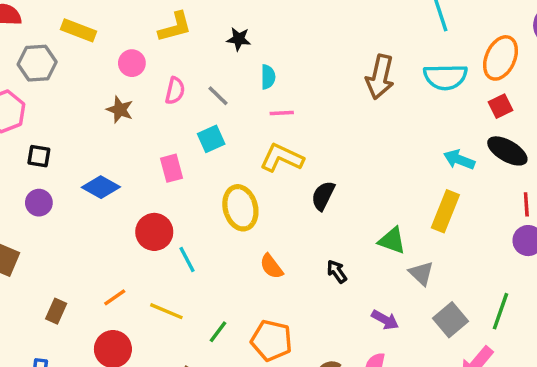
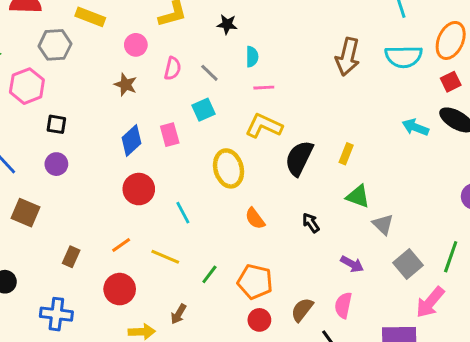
blue diamond: (101, 187) -> (131, 141), moved, turned -72
black semicircle: (323, 196) -> (299, 158), size x1.4
yellow rectangle: (445, 211) -> (346, 154), moved, size x0.6
red circle: (154, 232) -> (139, 189), moved

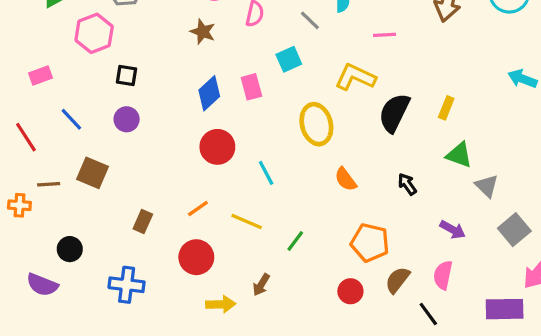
gray line: (209, 73) -> (310, 20), moved
pink line: (264, 88) -> (385, 35), moved
orange pentagon: (255, 282) -> (370, 243), moved

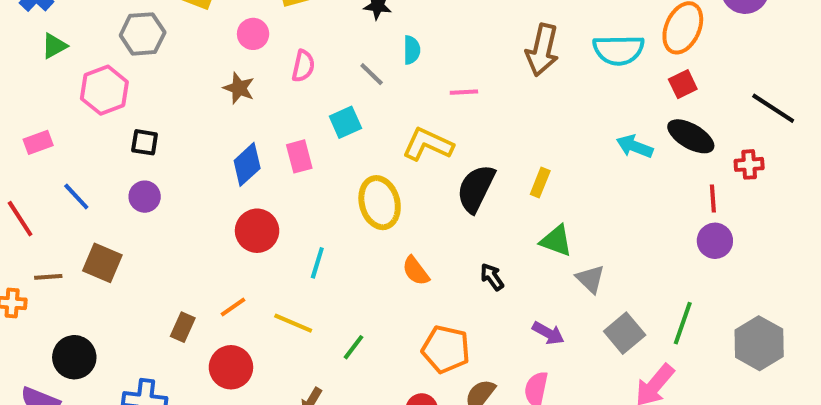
cyan line: (266, 173) -> (317, 263), turned 45
brown rectangle: (143, 221) -> (183, 327), moved
black circle: (70, 249) -> (74, 357), size x1.4

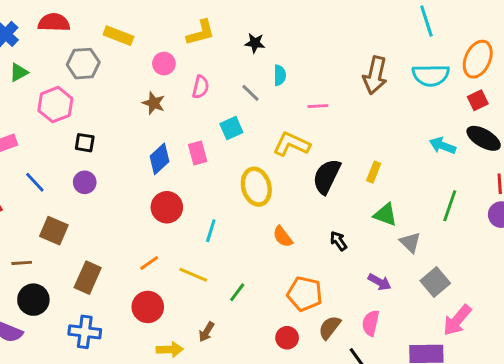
brown line: (48, 277) -> (22, 263), moved
green line: (683, 323) -> (450, 206), moved
brown rectangle: (183, 327) -> (88, 278), moved, size x1.5

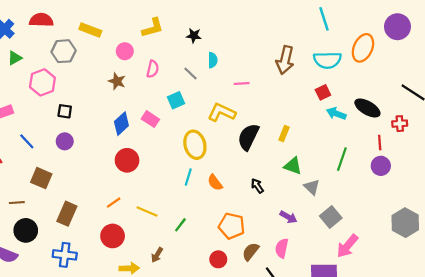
red square: (478, 100) -> (323, 92), moved
pink rectangle: (198, 153) -> (150, 119), turned -42
cyan line: (211, 231) -> (188, 177), moved

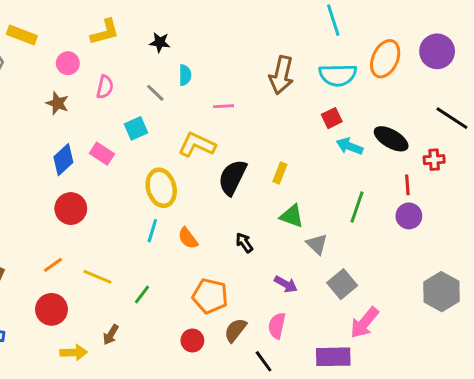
purple circle: (397, 27) -> (437, 51), moved

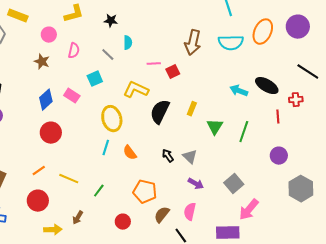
red square: (332, 118) -> (173, 72), moved
green triangle: (292, 216) -> (215, 127), moved, turned 42
purple circle: (409, 216) -> (279, 156), moved
gray triangle: (317, 244) -> (190, 157), moved
red circle: (192, 341) -> (123, 222), moved

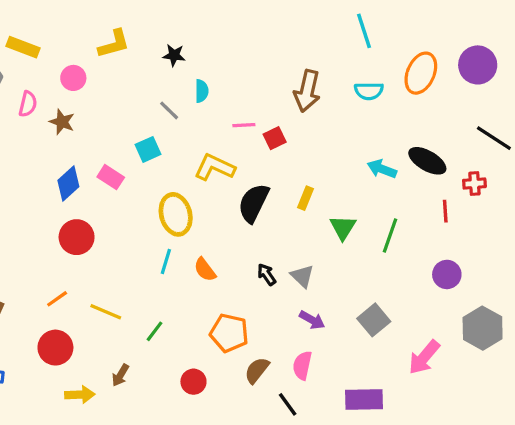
cyan semicircle: (231, 43) -> (369, 91), size x0.7
pink semicircle: (74, 51) -> (28, 104), moved
pink arrow: (249, 210) -> (424, 357), moved

